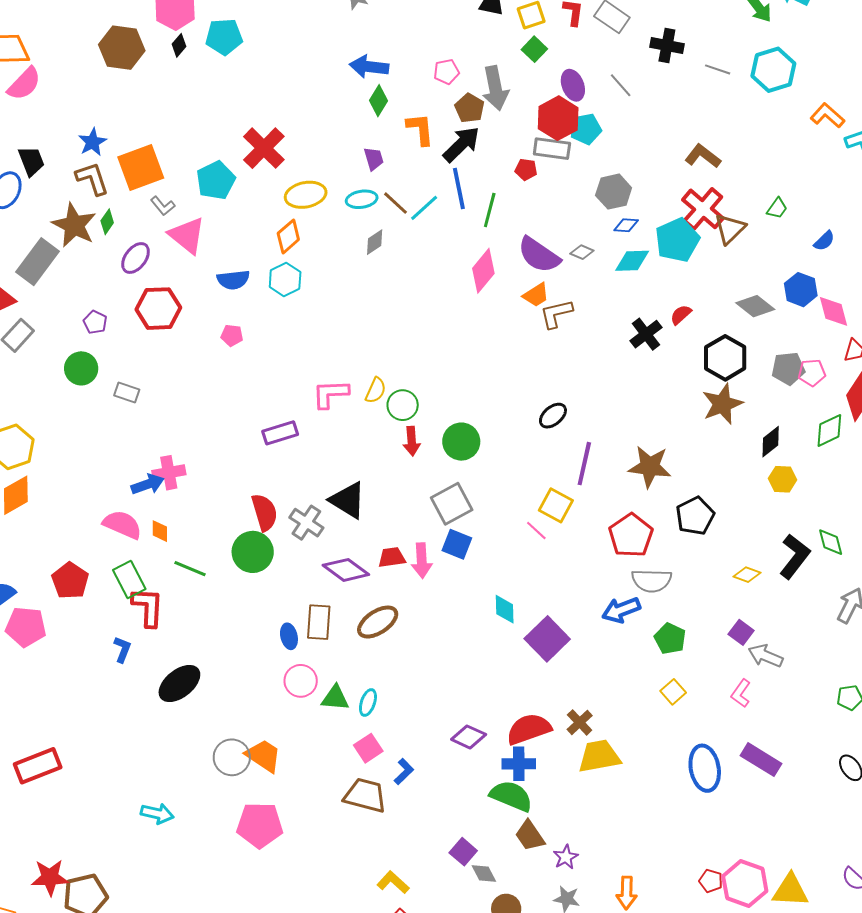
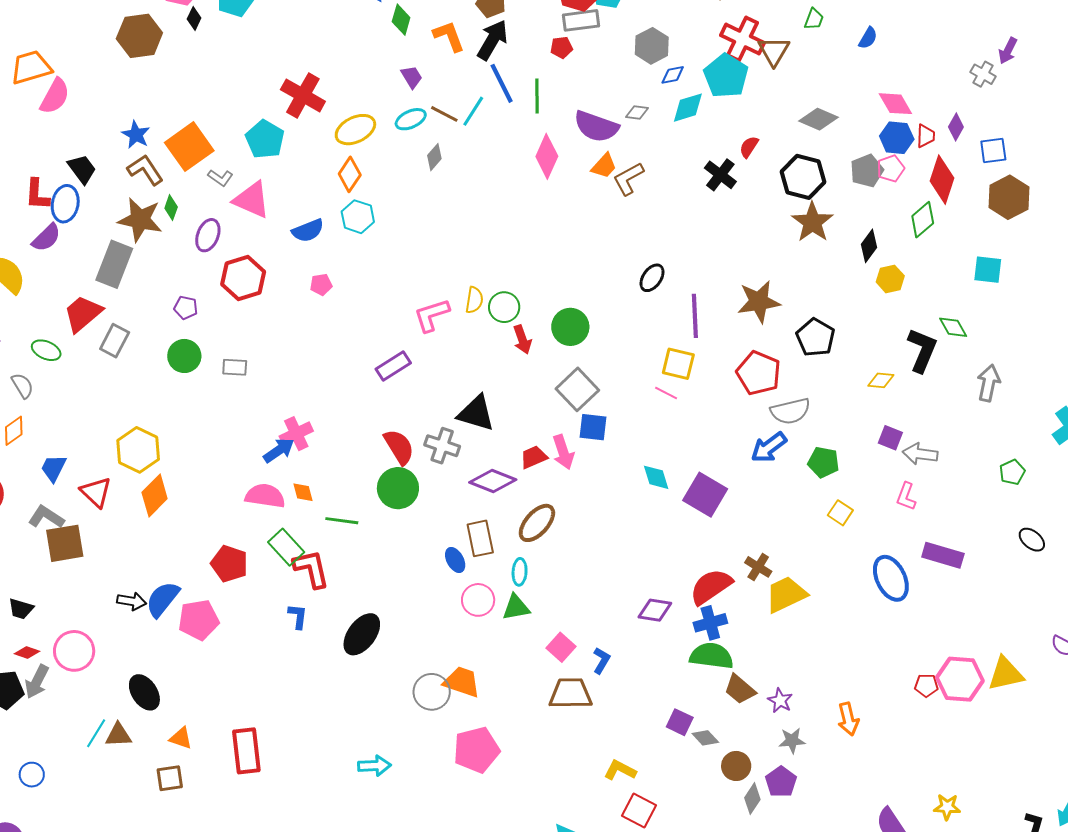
blue hexagon: (801, 290) -> (897, 138), moved
cyan ellipse: (368, 703) -> (520, 572), moved
red rectangle: (38, 766) -> (246, 751), turned -60

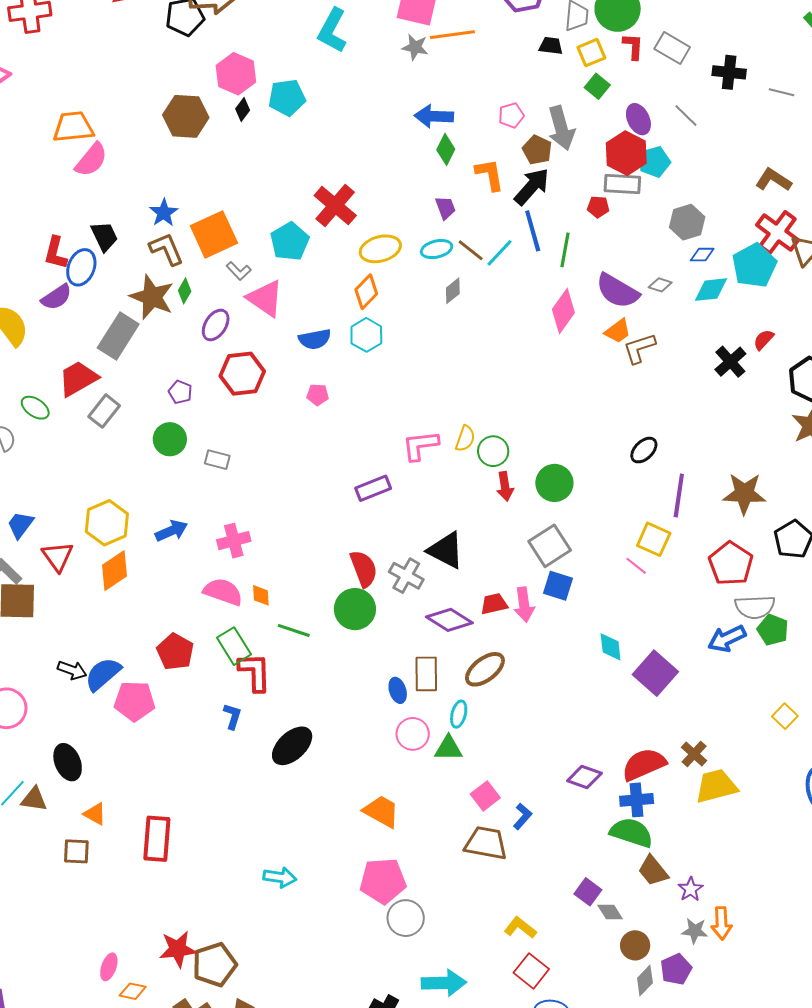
pink cross: (296, 434) -> (234, 541), moved
blue arrow: (279, 450) -> (171, 531), moved
green pentagon: (823, 462) -> (773, 630), moved
gray circle: (432, 692) -> (406, 918), moved
orange arrow: (848, 719) -> (722, 923), moved

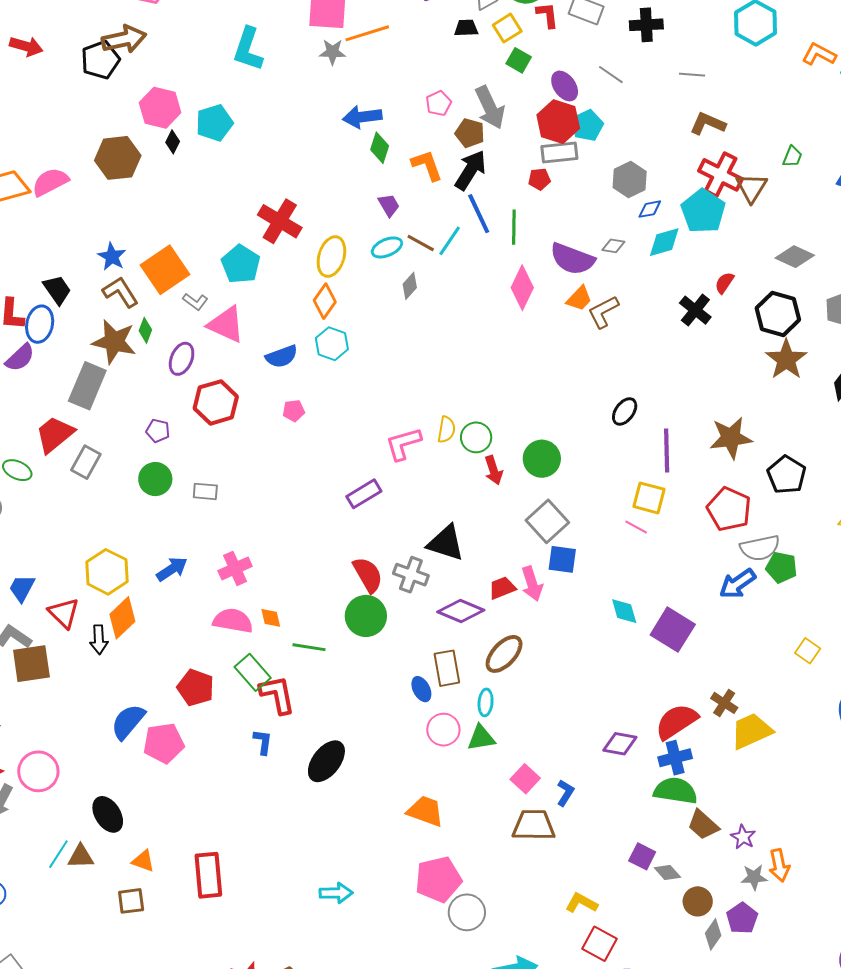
gray line: (782, 92) -> (692, 75), moved
pink semicircle: (91, 160) -> (50, 182), moved, turned -147
yellow ellipse: (380, 249) -> (331, 257), turned -48
black arrow: (72, 670) -> (99, 640), moved, turned 76

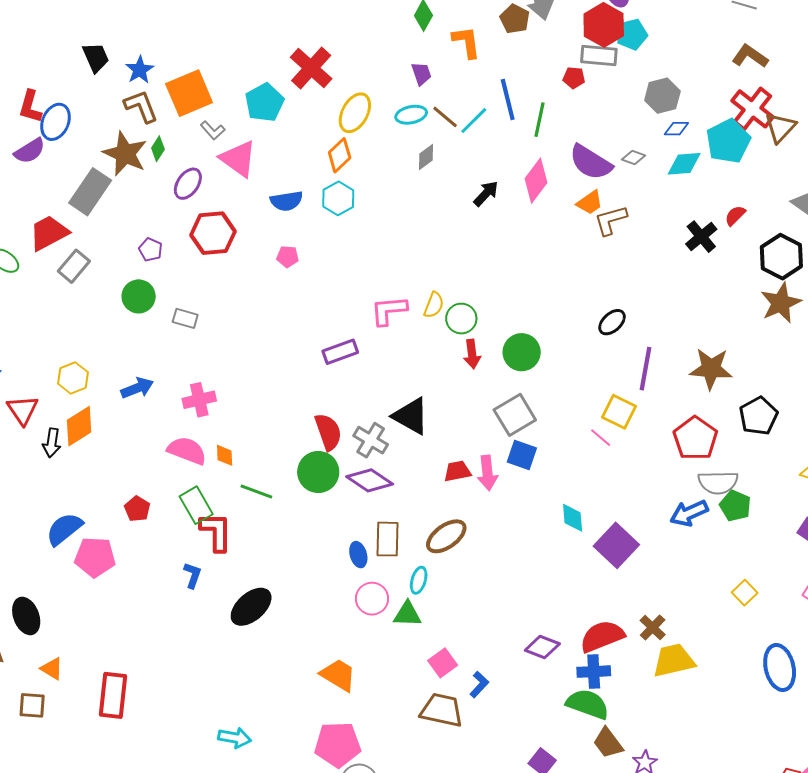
black arrow: (470, 170) -> (486, 194), moved, size x0.7
black trapezoid: (57, 290) -> (96, 57), moved
yellow hexagon: (107, 572) -> (73, 378), size x0.7
purple diamond: (461, 611) -> (370, 480), moved
red pentagon: (196, 688) -> (137, 509), size x0.7

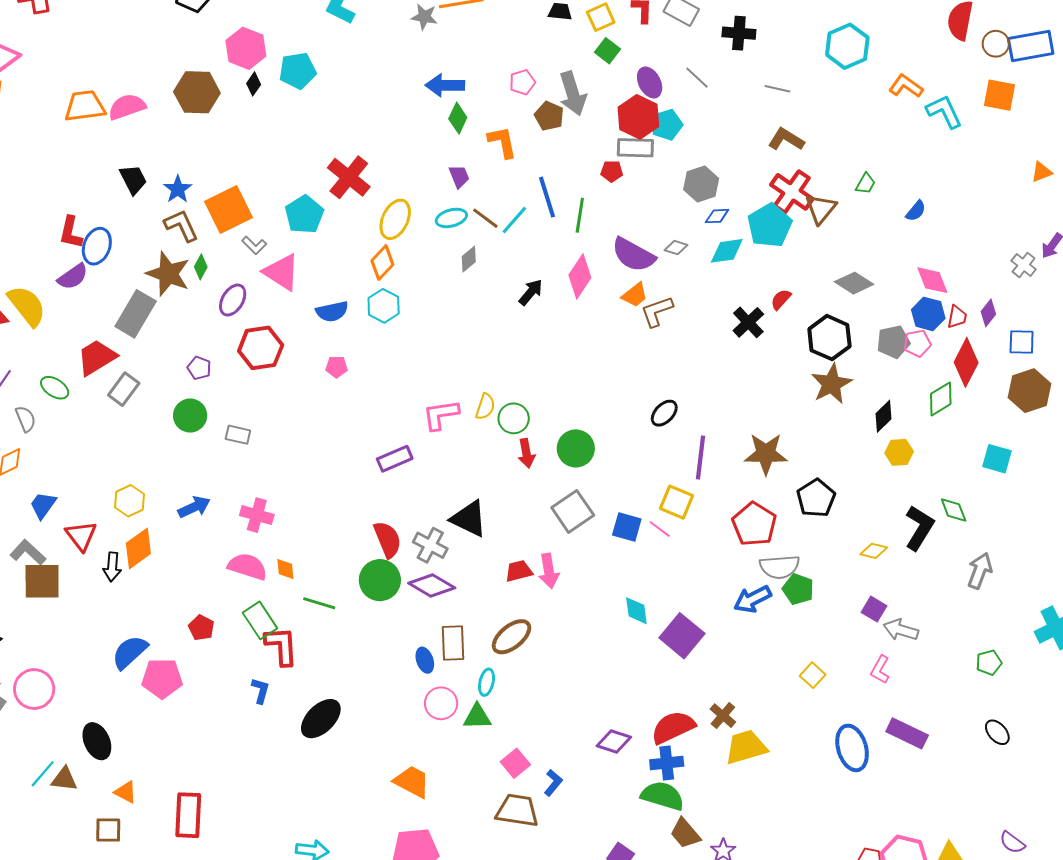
pink cross: (199, 400) -> (257, 515), turned 32
blue square: (522, 455) -> (627, 527), moved

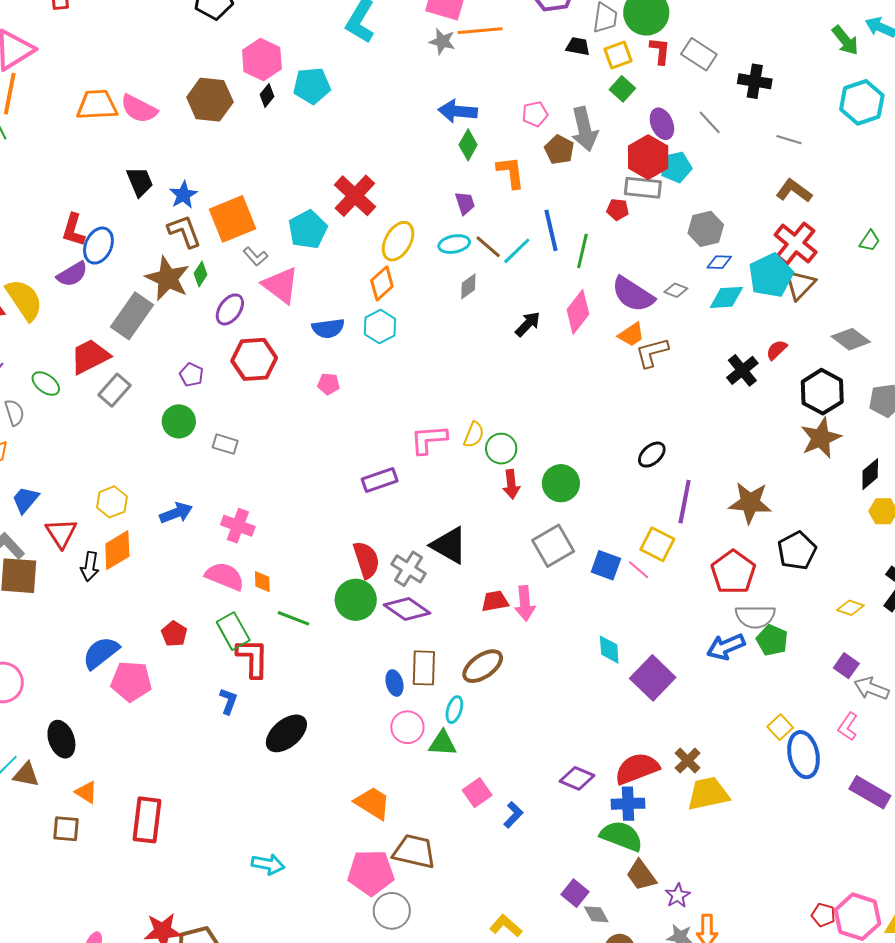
pink semicircle: (127, 107) -> (139, 109), turned -138
brown triangle: (821, 209) -> (800, 285), moved
blue ellipse: (852, 748) -> (804, 755), moved
brown trapezoid: (517, 810) -> (414, 851), moved

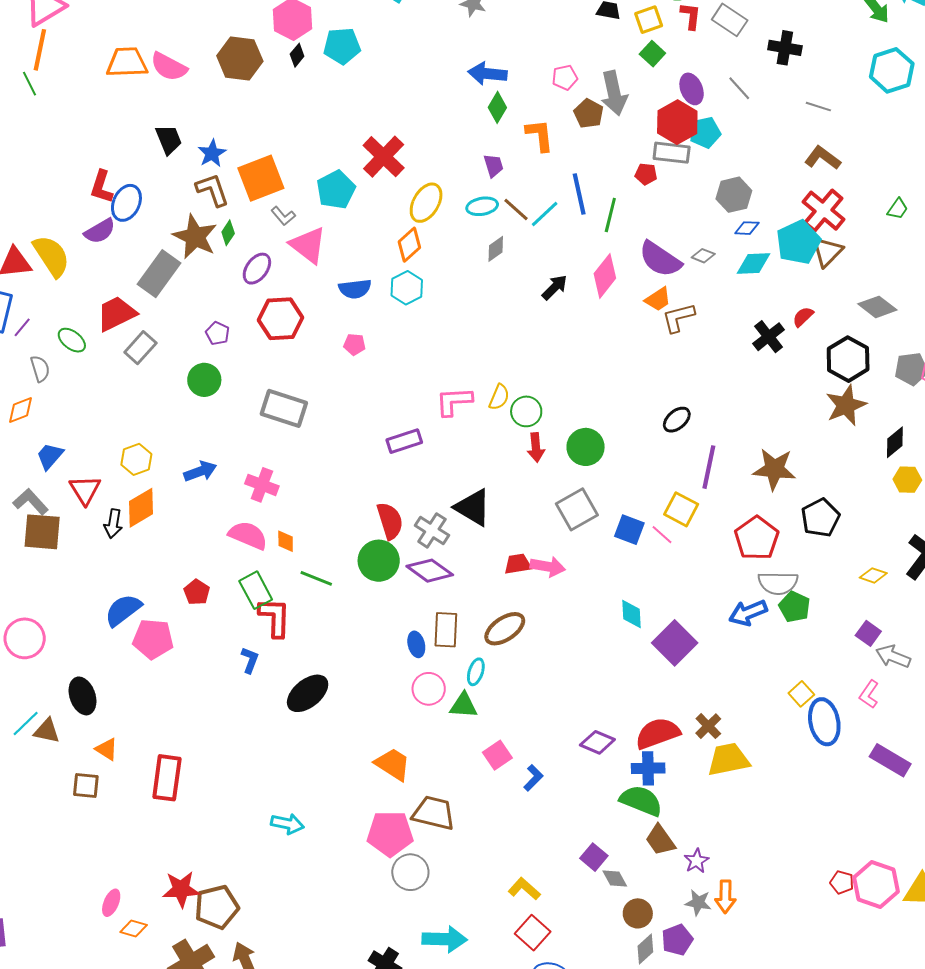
gray rectangle: (225, 444) -> (284, 408), moved, size x1.8
pink arrow: (525, 603) -> (548, 567), turned -76

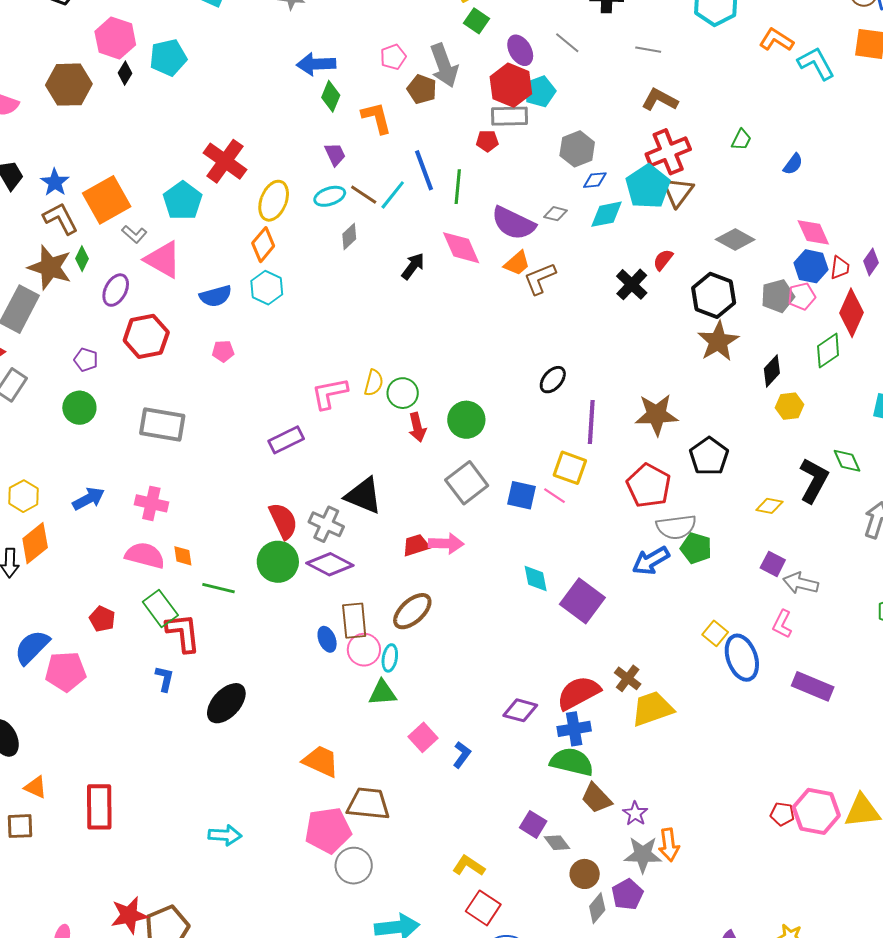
red cross: (823, 211) -> (668, 152), turned 36
pink diamond: (605, 276) -> (461, 248), turned -54
pink circle: (429, 689) -> (364, 650), moved
gray star: (698, 903) -> (643, 855), size x1.4

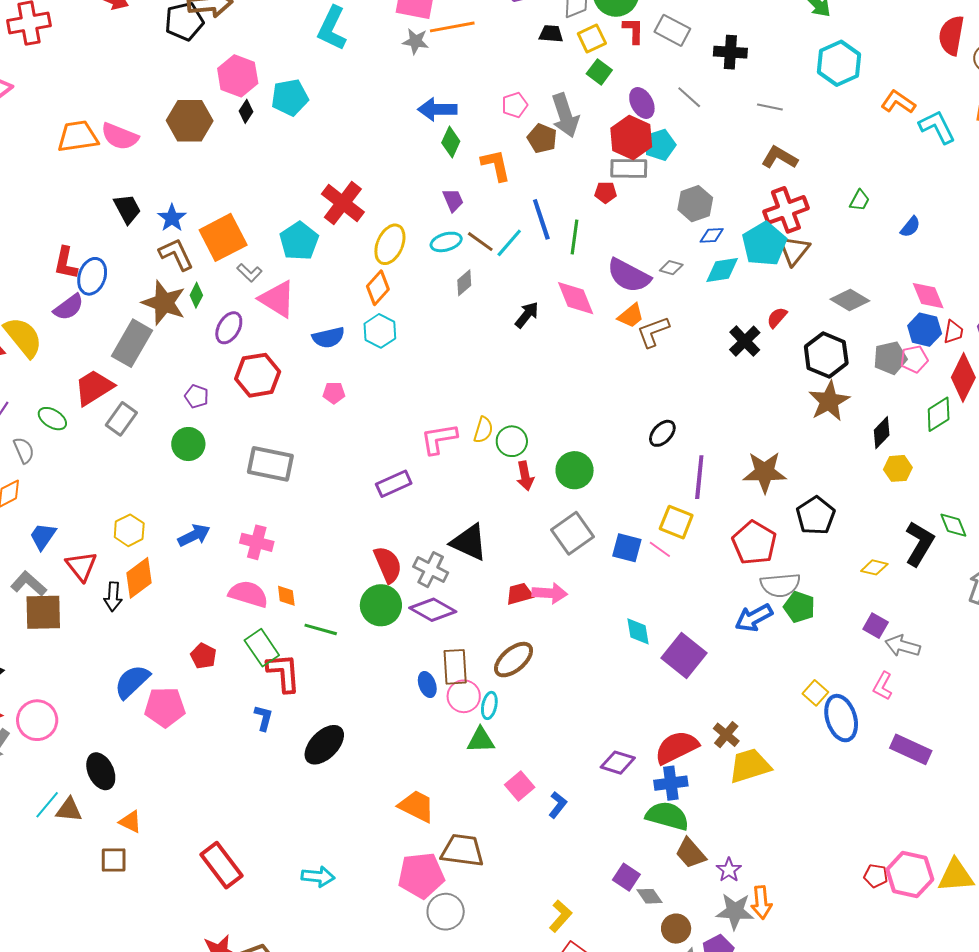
red rectangle: (99, 807) -> (222, 865), moved, turned -39
yellow L-shape: (469, 866) -> (560, 916), turned 96

